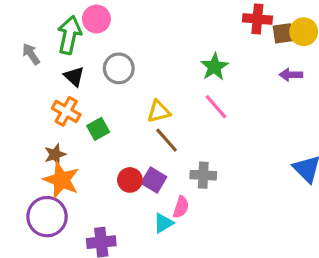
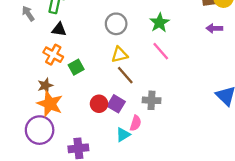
gray circle: (119, 68) -> (116, 24), moved
black triangle: (74, 76) -> (59, 30), turned -35

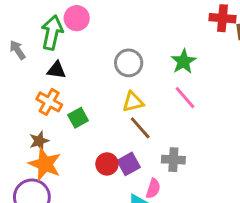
purple square: (116, 104) -> (129, 164), turned 30

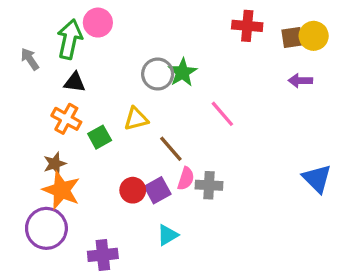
red cross: (222, 18) -> (247, 26), moved
green star: (184, 61) -> (183, 72), moved
yellow triangle: (133, 102) -> (136, 119), moved
pink semicircle: (153, 189) -> (186, 179), moved

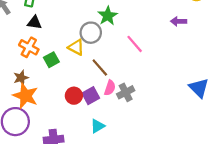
gray circle: (158, 74) -> (91, 33), moved
purple arrow: (300, 81) -> (179, 21), moved
yellow triangle: (136, 119) -> (76, 47), turned 42
gray cross: (209, 185) -> (126, 92), turned -30

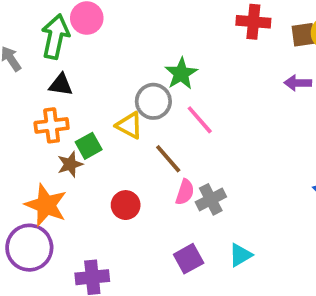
pink line: (135, 44) -> (200, 120), moved
orange cross: (29, 47) -> (52, 125), turned -36
brown star: (21, 78) -> (70, 164), moved
purple square: (91, 96) -> (189, 259), moved
cyan triangle: (98, 126) -> (240, 255), moved

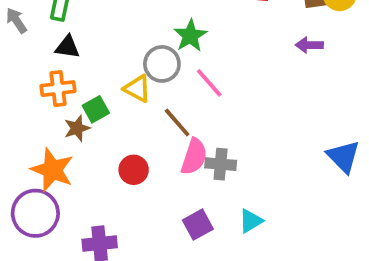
pink semicircle: (185, 192) -> (194, 157), size x1.4
gray cross: (211, 199) -> (221, 164), turned 32

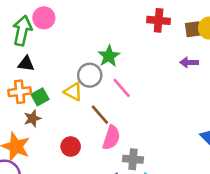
green square: (96, 109) -> (40, 97), moved
gray cross: (221, 164) -> (133, 159), moved

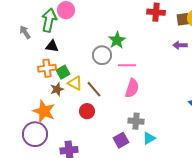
pink line: (122, 88) -> (127, 65), turned -48
yellow triangle: (73, 92) -> (75, 83), moved
brown line: (100, 115) -> (94, 89), moved
pink semicircle: (111, 138) -> (132, 88), moved

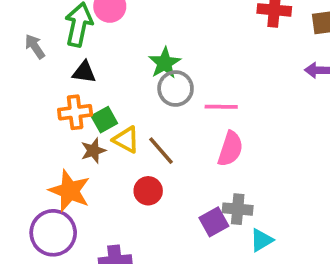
green star: (117, 40) -> (165, 63), moved
purple square: (121, 140) -> (214, 222), moved

